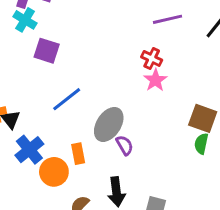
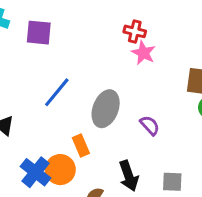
purple square: (47, 51) -> (39, 33), moved
purple semicircle: (125, 145) -> (150, 125), moved
blue cross: (29, 150) -> (36, 172), moved

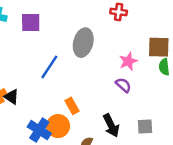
red cross: (135, 31) -> (119, 12), moved
pink star: (143, 53) -> (128, 61), moved, turned 30
gray ellipse: (106, 109) -> (83, 43), moved

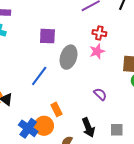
purple square: (31, 23) -> (47, 36), moved
pink star: (128, 61) -> (97, 51), moved

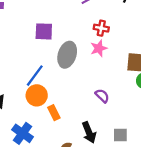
orange circle: (44, 126) -> (37, 95), moved

